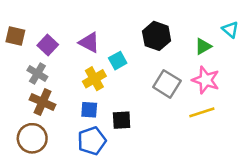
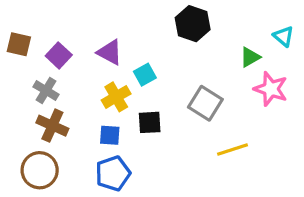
black hexagon: (157, 36) -> (193, 24), moved
pink star: (206, 80) -> (271, 89), moved
yellow line: (202, 112) -> (233, 150), moved
black square: (122, 120) -> (150, 122), moved

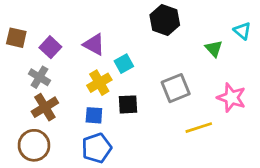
green triangle: (250, 57) -> (214, 49), turned -42
pink star: (271, 89) -> (231, 98), moved
gray square: (205, 103) -> (176, 88), turned 36
brown cross: (52, 126) -> (45, 107), turned 35

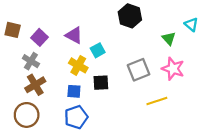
yellow cross: (99, 83) -> (78, 65), turned -30
pink star: (231, 98) -> (173, 69), moved

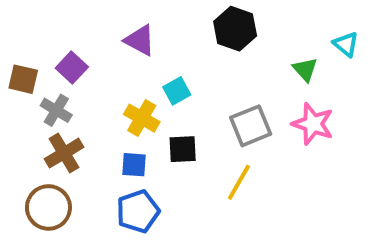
brown square: (13, 30) -> (23, 79), moved
purple triangle: (74, 35) -> (140, 40), moved
yellow line: (157, 101) -> (239, 182), moved, turned -42

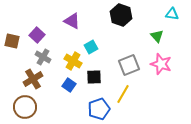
cyan triangle: (346, 44) -> (172, 14), moved, turned -32
gray cross: (56, 110) -> (43, 57), moved
blue square: (134, 165) -> (69, 85), turned 32
blue pentagon: (138, 211) -> (99, 109), moved

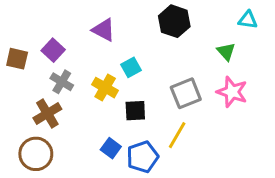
blue square: (69, 85) -> (111, 148), moved

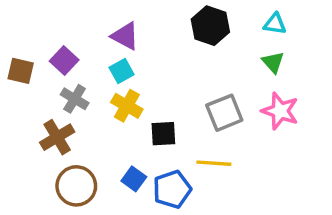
cyan triangle: (248, 20) -> (275, 24), moved
cyan square: (131, 67) -> (122, 71), moved
yellow line: (177, 135) -> (214, 163), turned 64
brown circle: (36, 154) -> (76, 186), moved

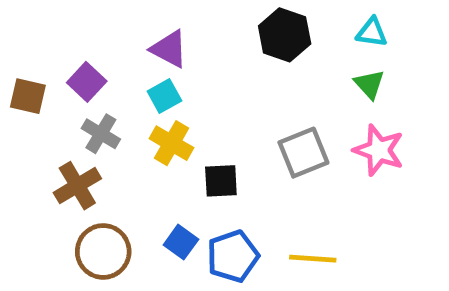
yellow line: (214, 163) -> (313, 259), moved

